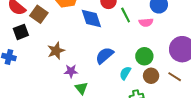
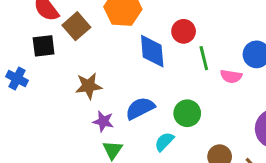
blue semicircle: (105, 55) -> (140, 108), moved
green circle: (144, 56) -> (187, 113), moved
cyan semicircle: (125, 73) -> (164, 142), moved

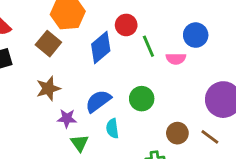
brown square: (76, 26) -> (48, 44), moved
blue diamond: (152, 51) -> (101, 48), turned 64
cyan semicircle: (164, 142) -> (112, 128), moved, turned -42

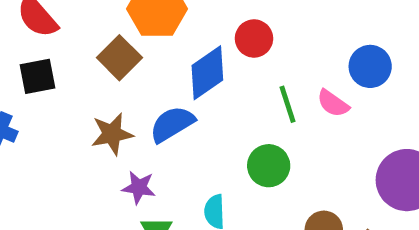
green line: (148, 46) -> (288, 104), moved
pink semicircle: (176, 59) -> (333, 103), turned 30
blue semicircle: (98, 101) -> (172, 124), moved

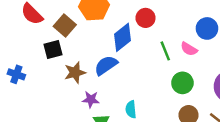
brown square: (119, 58) -> (65, 25), moved
black square: (38, 76) -> (53, 50), moved
green circle: (269, 166) -> (182, 83), moved

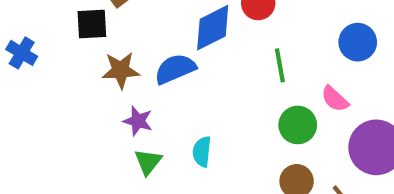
pink semicircle: (189, 49) -> (335, 99), moved

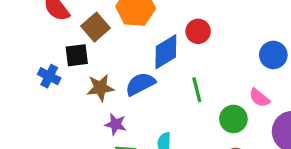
blue cross: (22, 53) -> (49, 76), moved
green line: (280, 65) -> (197, 90), moved

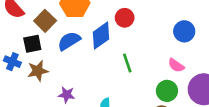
blue semicircle: (140, 84) -> (69, 41), moved
brown star: (100, 88) -> (38, 71), moved
green circle: (233, 119) -> (167, 91), moved

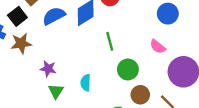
black square: (32, 44) -> (17, 16), turned -30
green circle: (167, 91) -> (128, 69), moved

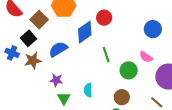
blue semicircle: (54, 16) -> (58, 49), moved
green circle: (128, 69) -> (129, 70), moved
brown circle: (140, 95) -> (122, 97), moved

